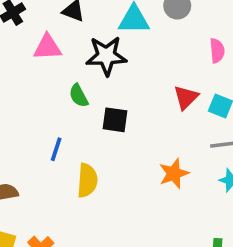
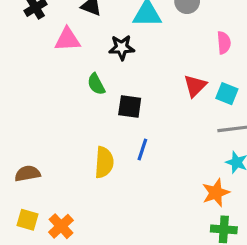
black star: (106, 56) -> (122, 47), size x0.7
blue line: (56, 149) -> (142, 150), moved
orange star: (174, 173) -> (216, 193), moved

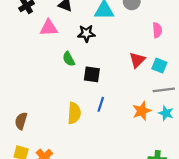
brown semicircle: (28, 174) -> (21, 121), turned -63
orange star: (216, 193) -> (142, 111), moved

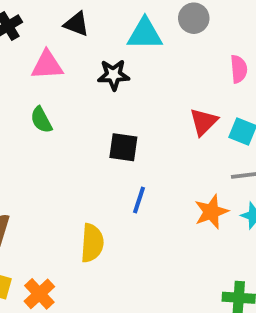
green semicircle: (69, 59) -> (41, 120), moved
yellow semicircle: (74, 113) -> (92, 243), moved

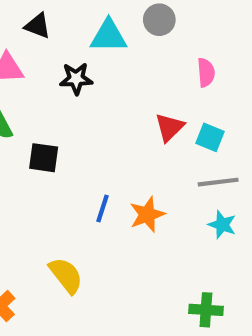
black square: (123, 147) -> (44, 158), moved
orange star: (211, 212) -> (147, 215), moved
yellow semicircle: (92, 243) -> (66, 275), moved, turned -42

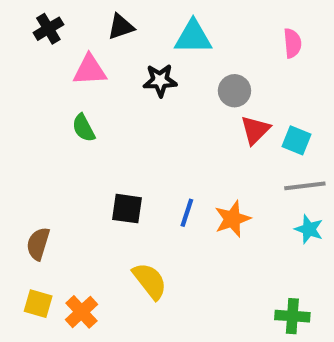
gray circle: (159, 20) -> (234, 91), moved
black triangle: (38, 26) -> (121, 27), turned -40
pink semicircle: (206, 72) -> (292, 43), moved
black square: (44, 158) -> (127, 209), moved

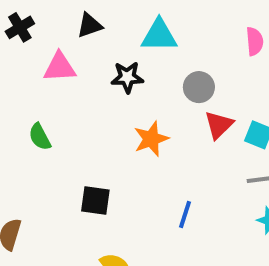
green semicircle: (84, 128) -> (40, 137), moved
blue line: (187, 213) -> (185, 214), moved
orange star: (232, 219) -> (151, 139), moved

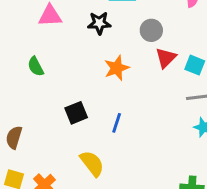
black square: (95, 201) -> (76, 113), turned -30
blue line: (185, 214) -> (117, 123), moved

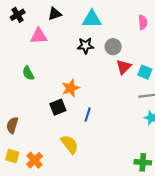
black star: (99, 23) -> (85, 46), moved
orange star: (117, 68) -> (71, 88), moved

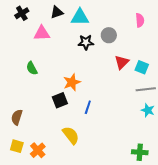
cyan triangle: (92, 19) -> (80, 17), moved
gray circle: (113, 47) -> (109, 35), moved

